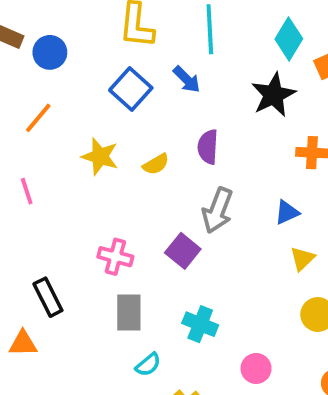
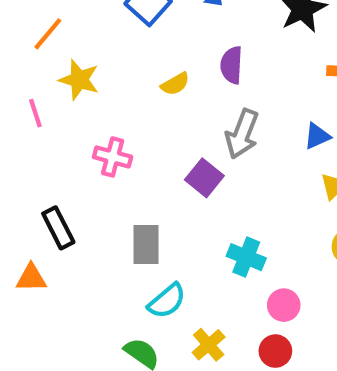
yellow star: (100, 156) -> (79, 80), moved
pink cross: (115, 257) -> (113, 157), moved
cyan cross: (200, 324) -> (246, 257), moved
cyan semicircle: (148, 365) -> (167, 301), size x1.4

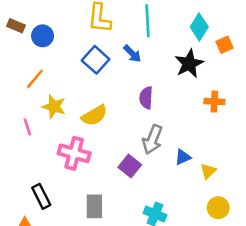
yellow semicircle: (175, 84) -> (94, 115), moved, size x1.5
blue triangle: (317, 136) -> (183, 157), moved
pink cross: (113, 157) -> (74, 153), size x1.4

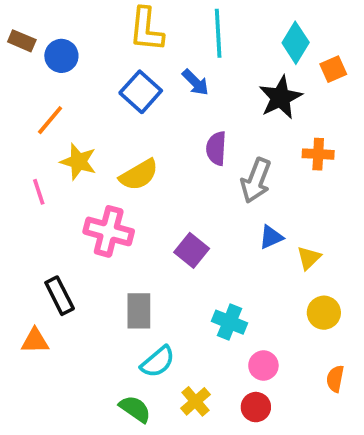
gray arrow: (152, 139) -> (256, 180), moved

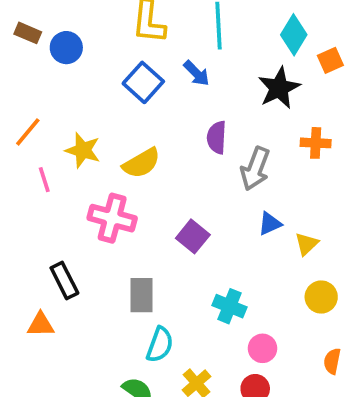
orange line: (50, 120) -> (28, 132), moved
cyan semicircle: (158, 362) -> (160, 345), turned -30

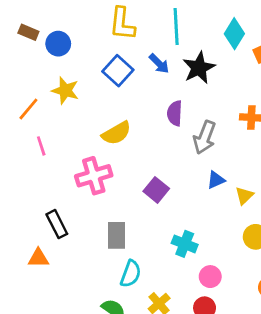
black star: (279, 88) -> (199, 68), moved
yellow star: (83, 150) -> (65, 91), moved
pink cross: (112, 218) -> (94, 176), turned -32

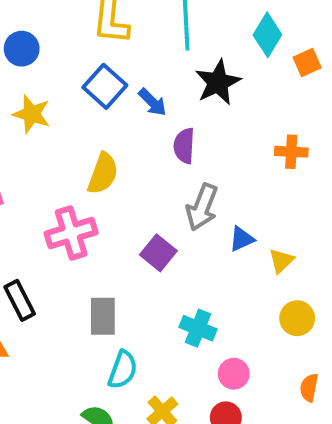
blue arrow: (159, 64) -> (152, 102), moved
yellow semicircle: (116, 133) -> (103, 174), turned -40
gray arrow: (205, 137) -> (202, 207), moved

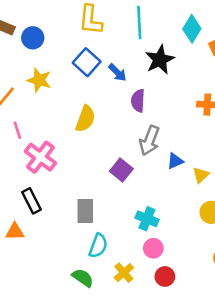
pink cross: (71, 233) -> (40, 157), moved, turned -36
pink circle: (234, 374) -> (153, 248), moved

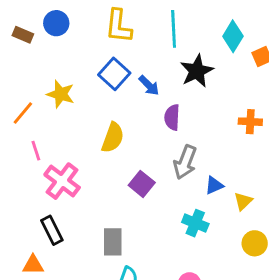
blue circle: (33, 38) -> (56, 23), moved
purple square: (121, 170) -> (142, 184), moved
cyan cross: (147, 219) -> (195, 223), moved

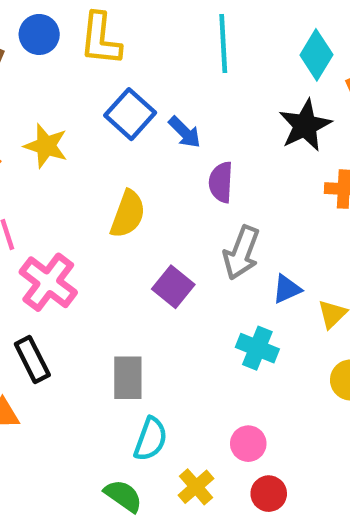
yellow L-shape: (119, 26) -> (101, 39), moved
black star: (197, 71) -> (305, 125), moved

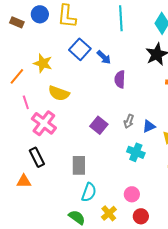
yellow semicircle: (128, 214) -> (59, 93), moved, turned 90
gray arrow: (241, 253) -> (129, 121), moved, size x0.6

